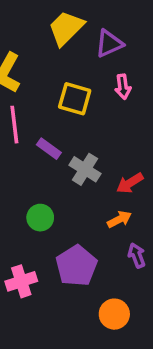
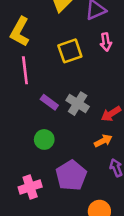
yellow square: (75, 99) -> (70, 51), turned -35
purple rectangle: (49, 149) -> (49, 102), moved

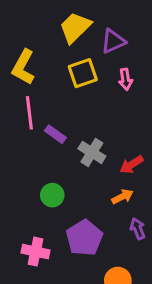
yellow square: (70, 51) -> (83, 73), moved
purple rectangle: (49, 102) -> (55, 134), moved
pink cross: (30, 187) -> (35, 252), turned 30

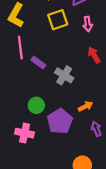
red arrow: (132, 165) -> (94, 55), moved, turned 91
purple pentagon: (84, 238) -> (60, 121), moved
pink cross: (35, 252) -> (25, 133), moved

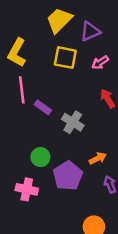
yellow square: (58, 20) -> (65, 58), turned 30
pink arrow: (88, 24) -> (100, 63), turned 64

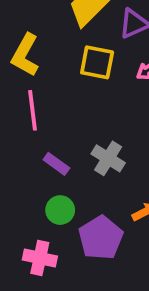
purple rectangle: (43, 107) -> (56, 164), moved

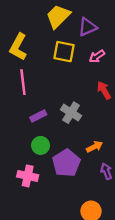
purple rectangle: (56, 164) -> (38, 116), turned -63

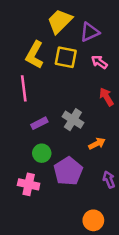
yellow L-shape: (18, 47) -> (35, 55), moved
pink arrow: (97, 56) -> (99, 62), turned 70
orange arrow: (95, 147) -> (97, 144), moved

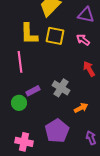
purple triangle: (90, 32) -> (86, 15), moved, turned 36
yellow L-shape: (35, 55) -> (29, 34), turned -30
green circle: (42, 153) -> (19, 103), moved

